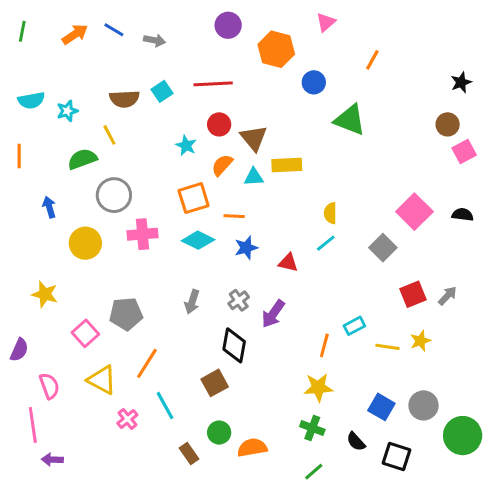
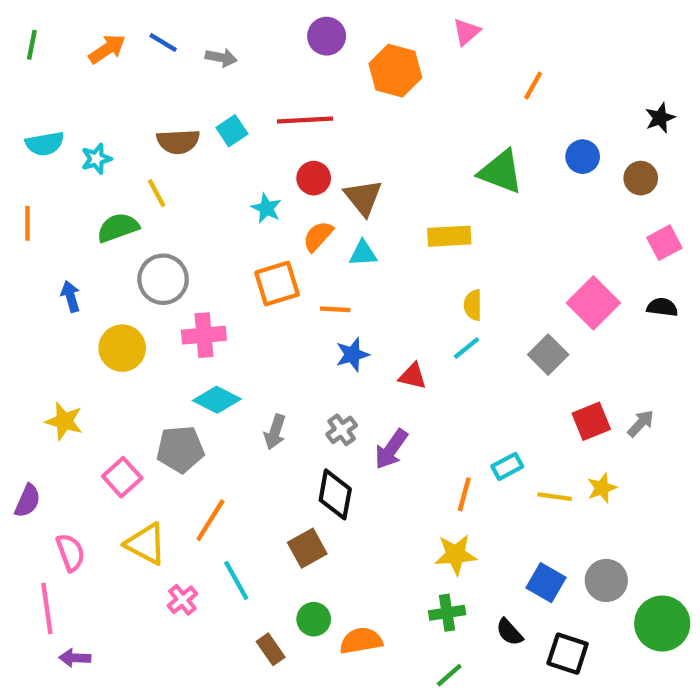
blue circle: (314, 82) -> (583, 157), moved
pink square: (464, 151) -> (664, 243), moved
yellow rectangle: (287, 165) -> (449, 236), moved
cyan diamond: (198, 240) -> (217, 400), moved
green cross: (312, 428) -> (447, 613), turned -30

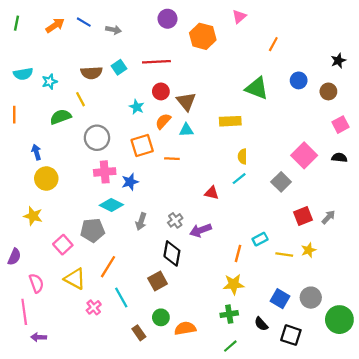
gray circle: (163, 279) -> (97, 138), moved
yellow circle: (122, 348) -> (46, 179), moved
blue star: (352, 355) -> (130, 182), moved
purple arrow: (391, 449) -> (201, 230), turned 35

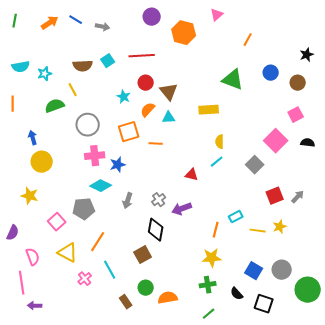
pink square: (341, 125) -> (296, 115), moved

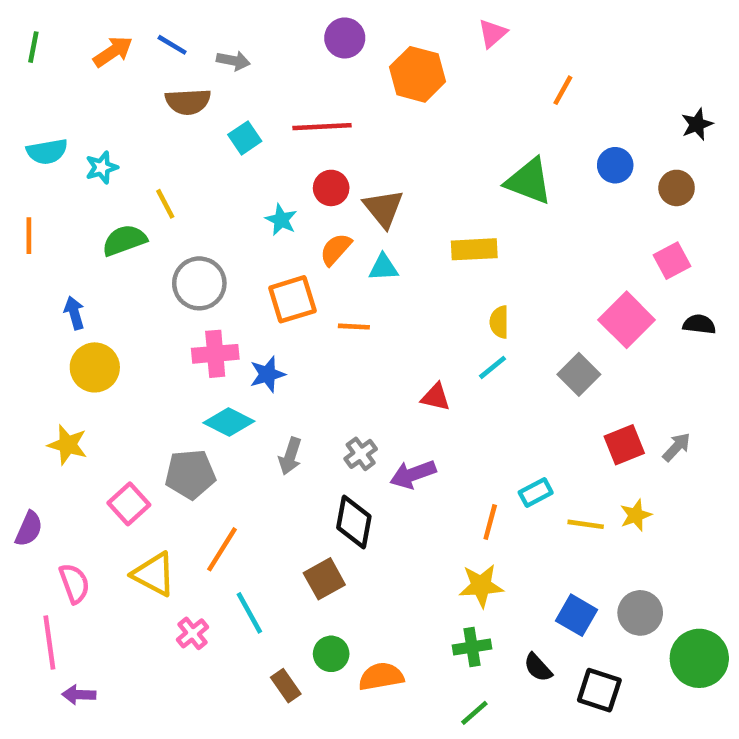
brown semicircle: (83, 66) -> (188, 102), moved

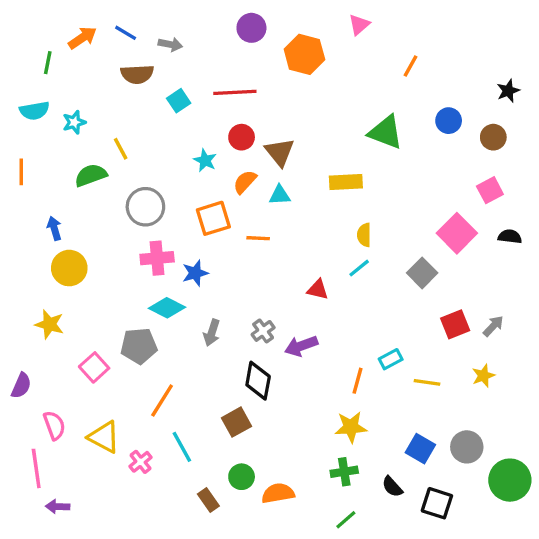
green line: (33, 47) -> (48, 63), moved
yellow star: (636, 515) -> (483, 376), moved
yellow triangle: (154, 574) -> (104, 437), moved

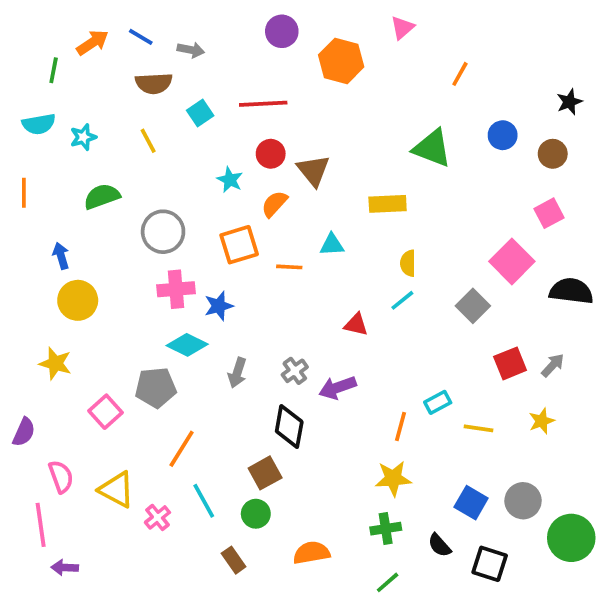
yellow line: (121, 149) -> (148, 141), moved
cyan triangle: (280, 195) -> (332, 245), moved
black semicircle: (510, 237) -> (571, 291), moved, size x1.6
green circle: (242, 477) -> (256, 514), moved

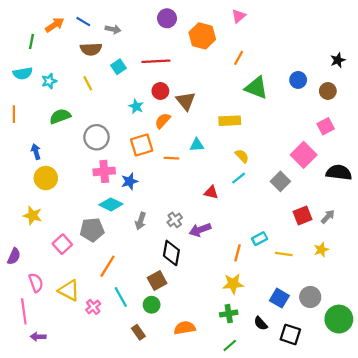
orange line: (460, 74) -> (239, 58), moved
yellow semicircle: (408, 263) -> (242, 156), turned 136

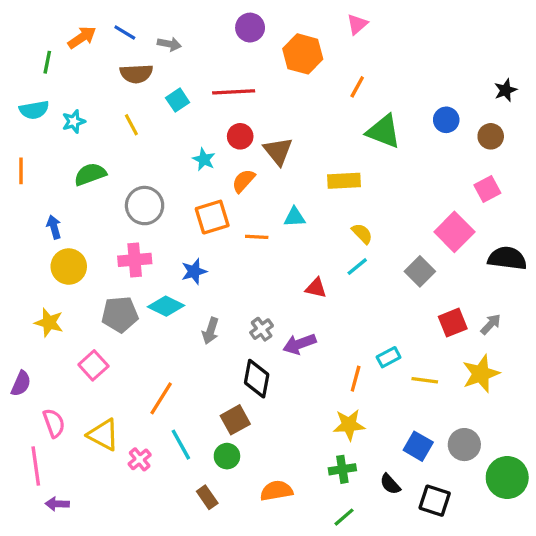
pink cross: (104, 171) -> (135, 260), moved
gray pentagon: (92, 230) -> (120, 314), moved
yellow star: (321, 250) -> (481, 374), size x1.6

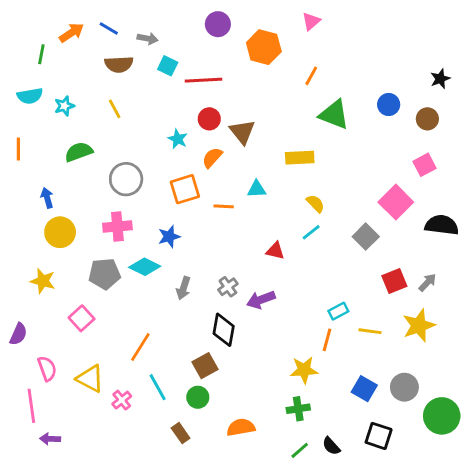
cyan square: (178, 100) -> (168, 66), moved, turned -30
orange line: (356, 379) -> (327, 340), moved
black semicircle: (390, 484) -> (331, 446), moved

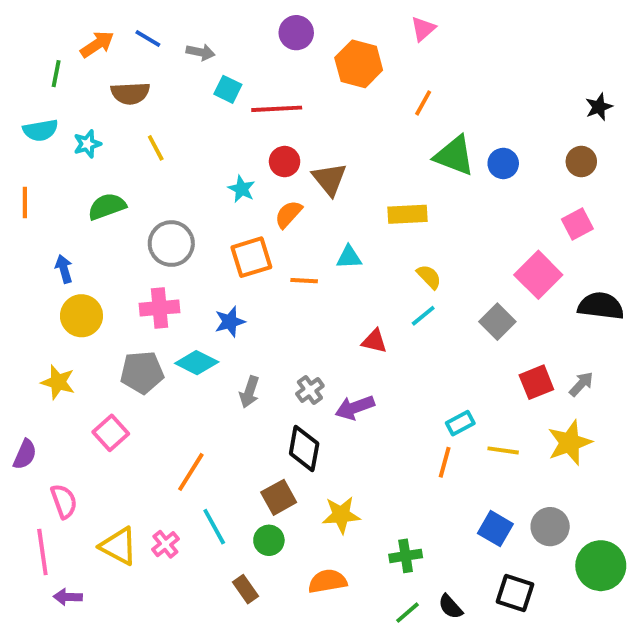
brown semicircle: (119, 64) -> (130, 93), moved
blue circle: (389, 105) -> (503, 163), moved
yellow star: (304, 370) -> (341, 515), moved
yellow triangle: (90, 379) -> (119, 546), moved

